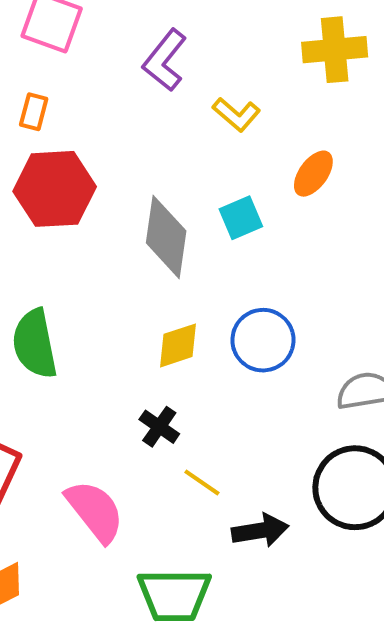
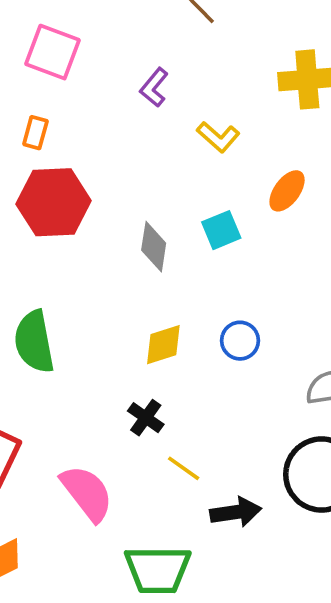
purple L-shape: (165, 60) -> (154, 87), size x0.7
gray diamond: (166, 237) -> (154, 247), size x0.7
blue circle: (263, 340) -> (240, 341), size x0.7

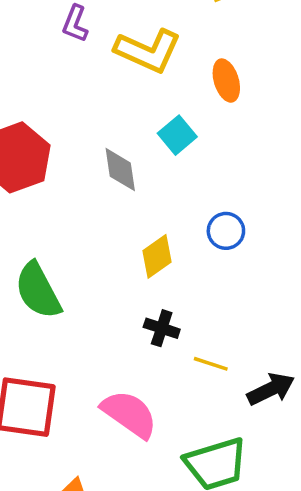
yellow L-shape: (218, 137) -> (148, 51), size x1.6
orange ellipse: (287, 191) -> (226, 81), turned -36

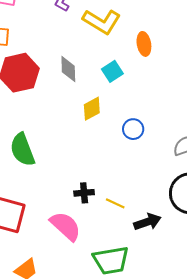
gray diamond: (120, 170) -> (68, 69), moved
yellow diamond: (157, 256) -> (92, 109), moved
black cross: (162, 328) -> (84, 193), moved, turned -30

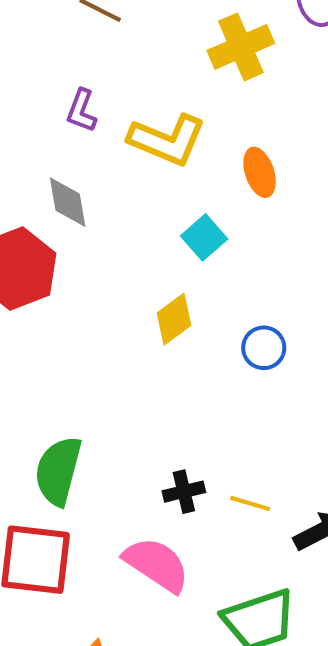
gray diamond: (68, 69) -> (68, 202), moved
green semicircle: (22, 150) -> (58, 471), moved, turned 44

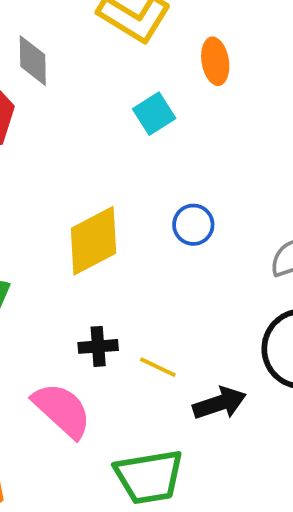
yellow diamond: (174, 319) -> (94, 241), moved, size x1.5

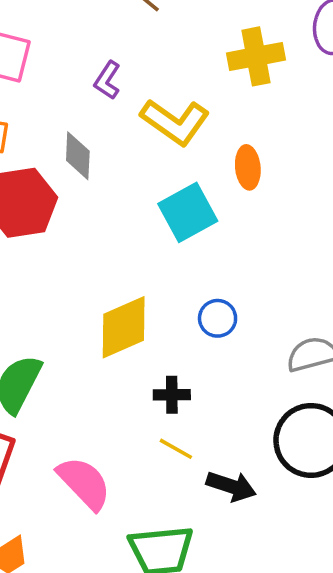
cyan square: (154, 114) -> (188, 212), size x1.5
black cross: (98, 346) -> (172, 395), moved
black arrow: (220, 403) -> (231, 486), turned 33

